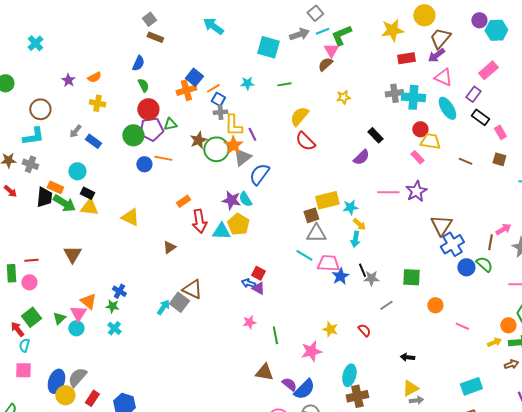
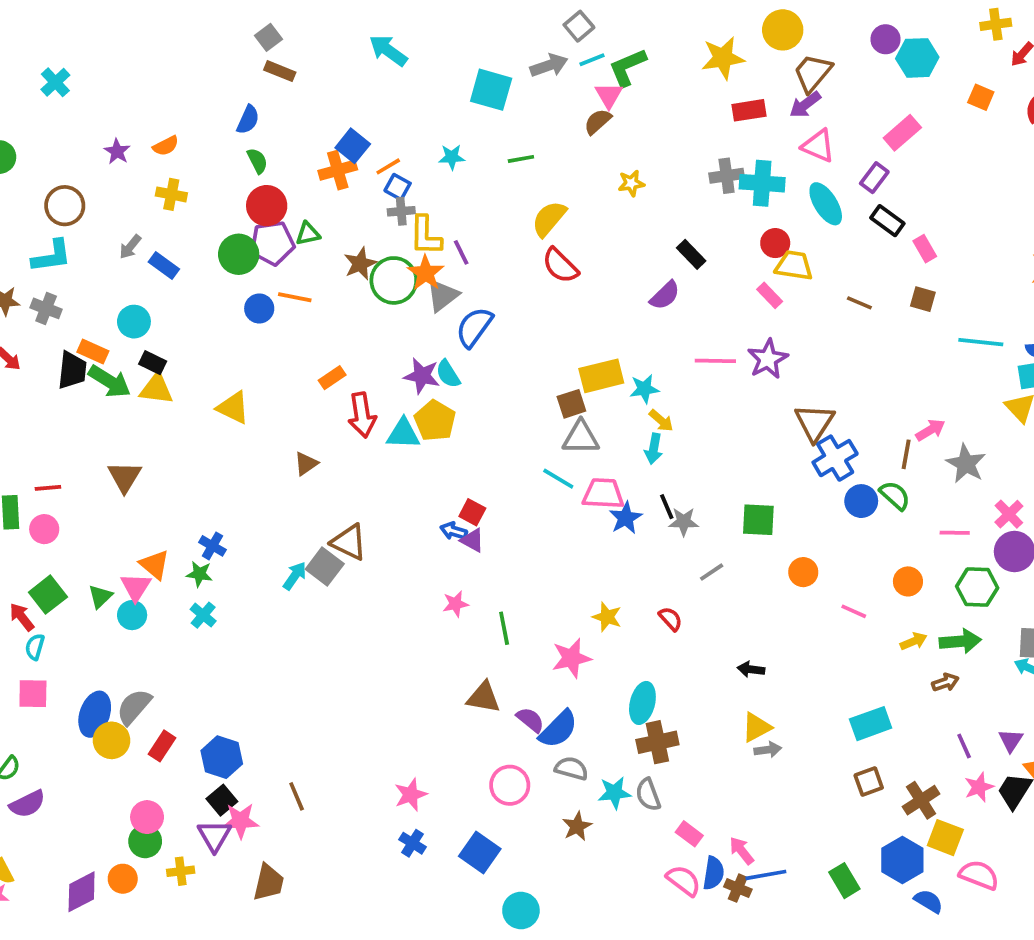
orange circle: (508, 325) -> (908, 581), moved

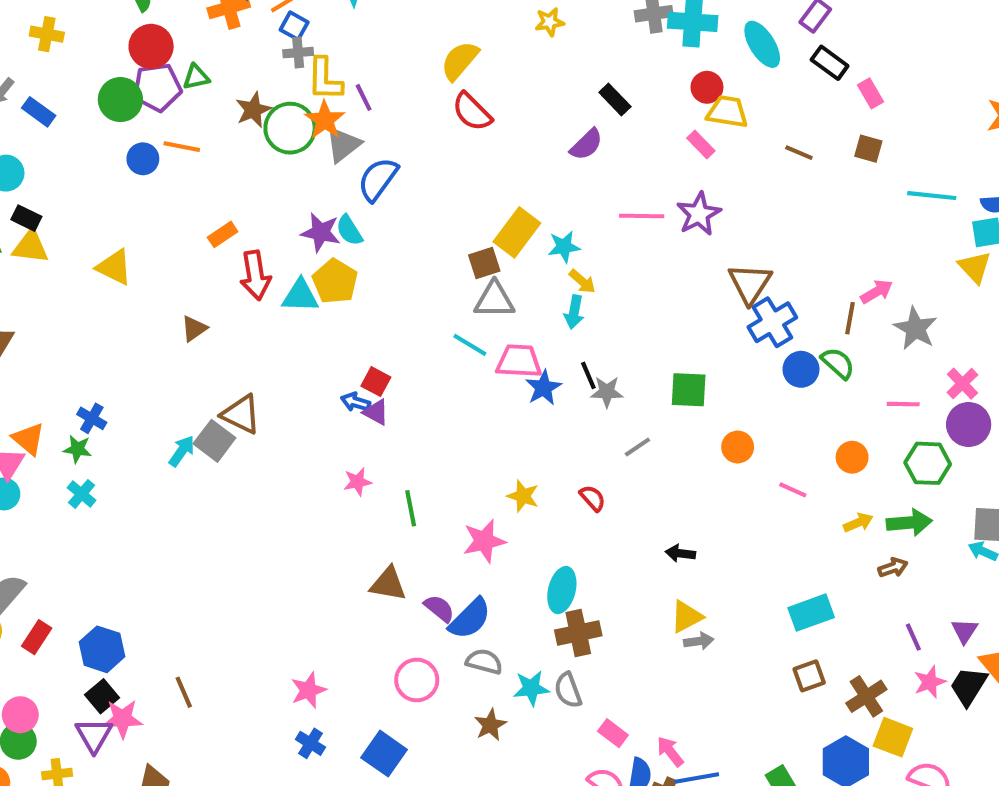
yellow rectangle: (601, 376) -> (517, 232), turned -39

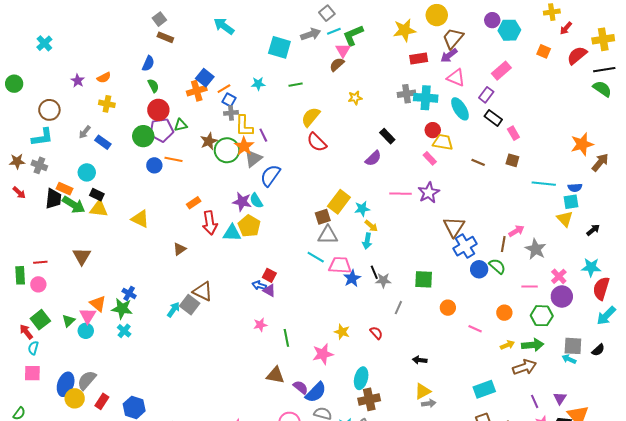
gray line: (637, 447) -> (398, 308), turned -32
green star: (77, 449) -> (122, 309), size x1.5
brown arrow: (893, 568) -> (525, 367), size x1.6

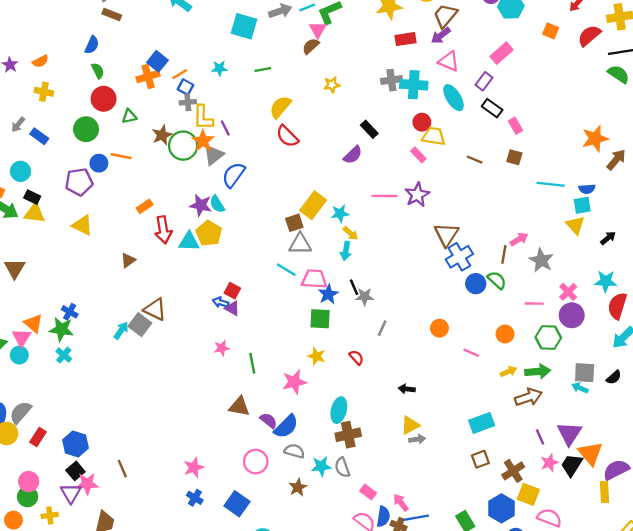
purple pentagon: (161, 130) -> (79, 182), moved
green square: (424, 279) -> (320, 319), moved
purple triangle: (560, 398) -> (569, 433), size x1.6

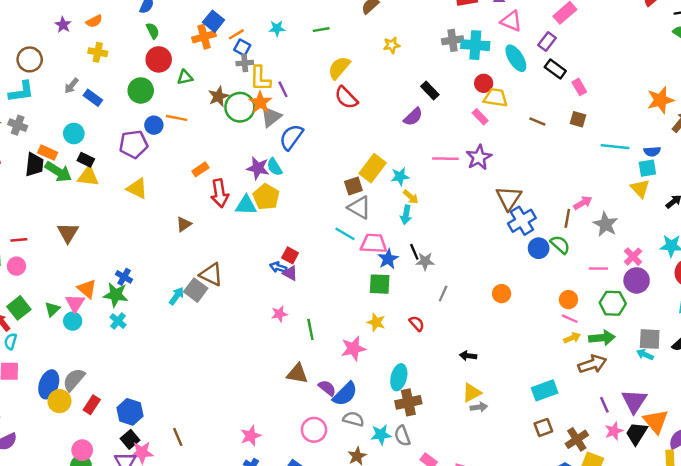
gray triangle: (300, 244) -> (359, 208), turned 30
pink line: (471, 353) -> (570, 319), moved

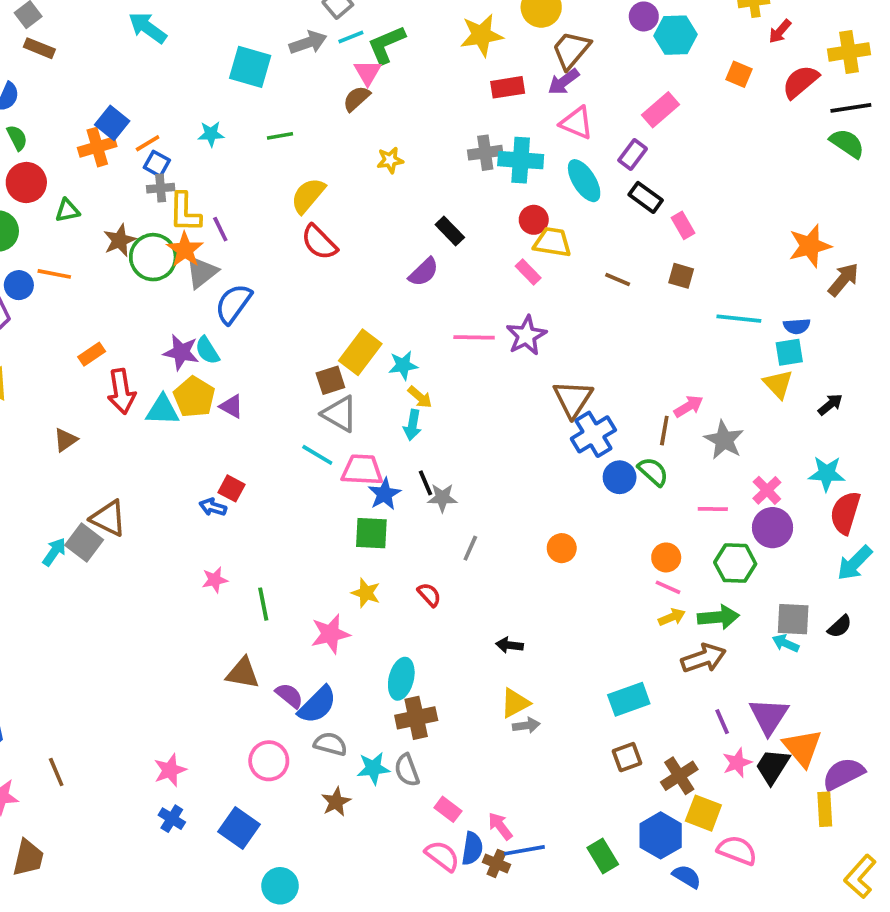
purple triangle: (290, 273) -> (232, 406), moved

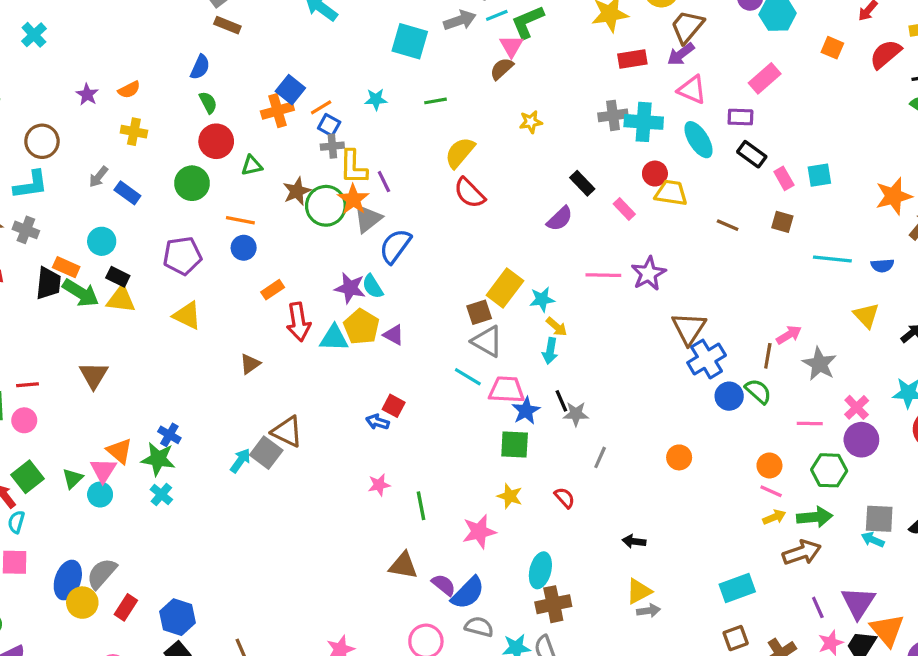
purple rectangle: (633, 155) -> (740, 117), turned 55
pink rectangle: (528, 272) -> (624, 209), moved
blue circle: (19, 285) -> (244, 248), moved
cyan square: (789, 352) -> (819, 175), moved

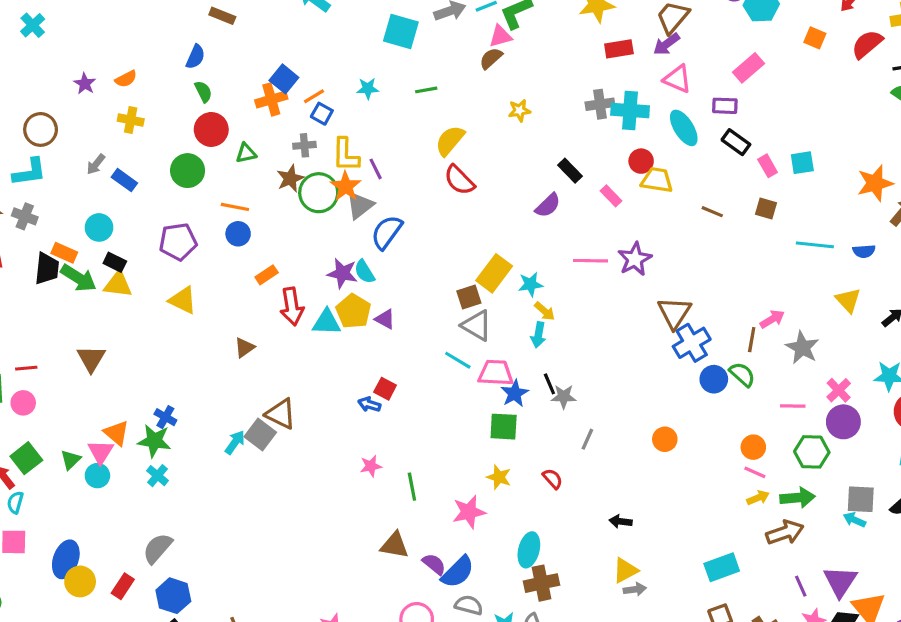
pink triangle: (511, 46) -> (500, 36), turned 45
gray cross: (332, 146) -> (304, 145), moved
gray semicircle: (102, 574) -> (157, 548), moved

